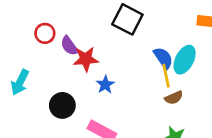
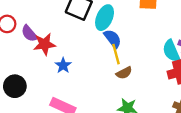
cyan ellipse: (185, 60) -> (105, 18), moved
black circle: (62, 105) -> (15, 86), moved

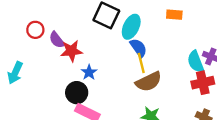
brown semicircle: (124, 73) -> (149, 82), size x1.6
black circle: (15, 86) -> (77, 93), moved

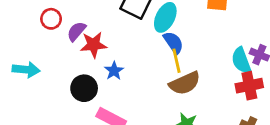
purple semicircle: (57, 40) -> (76, 31), turned 78
cyan arrow: (15, 73) -> (26, 70), turned -110
black circle: (77, 93) -> (84, 88), moved

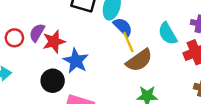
red circle: (51, 19) -> (14, 38), moved
cyan semicircle: (241, 60) -> (168, 34), moved
blue star: (114, 71) -> (76, 61), size x1.5

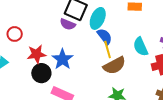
purple semicircle: (37, 33) -> (68, 24), moved, turned -105
red star: (54, 42) -> (37, 54), moved

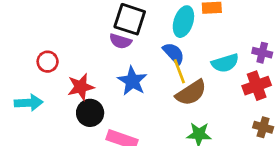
cyan ellipse: (98, 18) -> (183, 22), moved
cyan semicircle: (141, 47) -> (225, 63), turned -78
blue star: (62, 59) -> (132, 81), moved

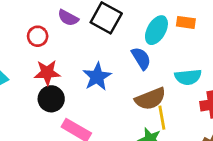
purple semicircle: (120, 41) -> (68, 18), moved
red circle: (48, 62) -> (38, 36), moved
yellow line: (179, 71) -> (162, 118), moved

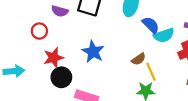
blue semicircle: (141, 58) -> (151, 25), moved
brown semicircle: (150, 99) -> (139, 59), size x0.6

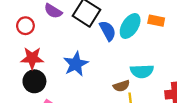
blue semicircle: (151, 25) -> (108, 31), moved
cyan semicircle: (164, 35) -> (142, 71), moved

